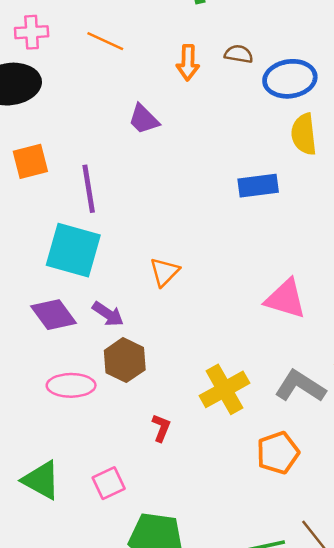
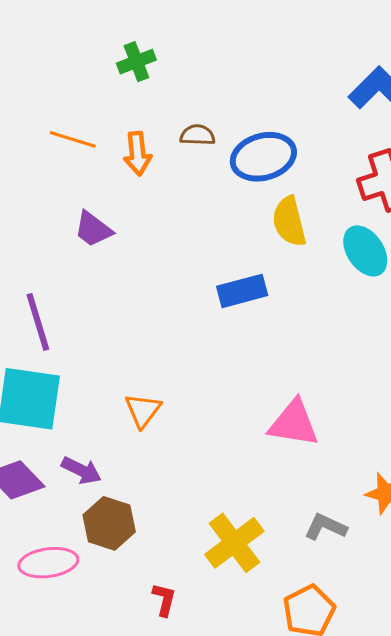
orange line: (105, 41) -> (73, 139), moved
gray L-shape: (300, 386) -> (325, 527), size x0.7

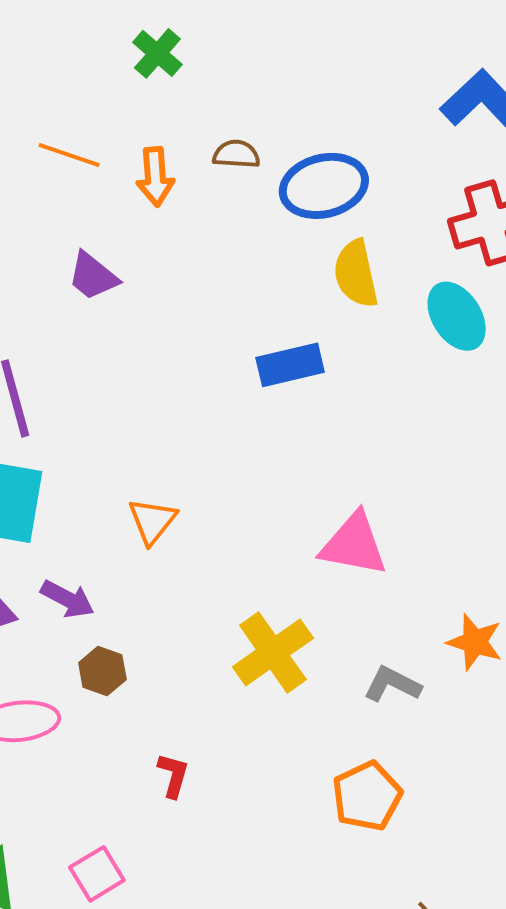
green cross: (136, 62) -> (157, 53), turned -30
brown hexagon: (109, 523) -> (102, 671), size x0.7
yellow cross: (234, 543) -> (273, 652), moved

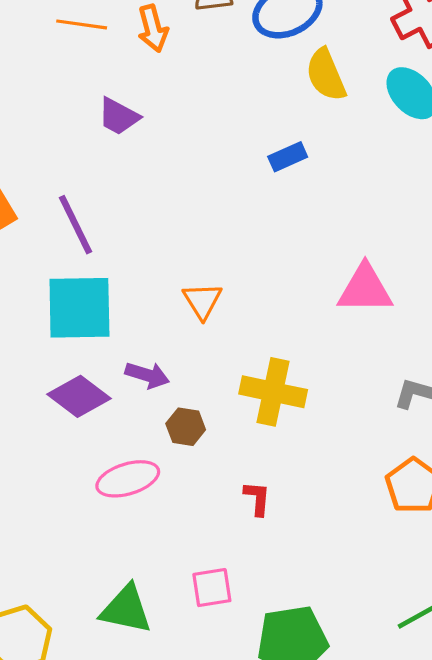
blue rectangle: (290, 365) -> (288, 157), size x0.7
yellow cross: (273, 652) -> (273, 392), moved, turned -32
pink square: (97, 874) -> (212, 588), turned 33

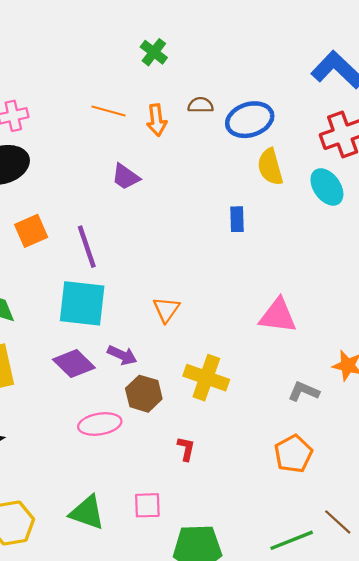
blue rectangle: (288, 157) -> (237, 219), turned -75
brown hexagon: (186, 427) -> (144, 394), size x1.4

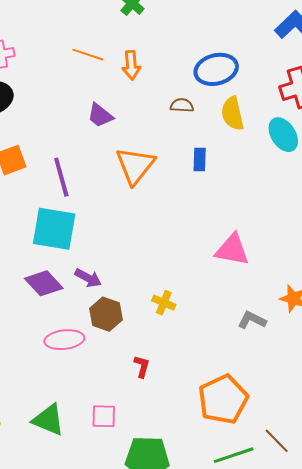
brown semicircle: (201, 105) -> (182, 105), moved
orange triangle: (166, 310) -> (135, 166), moved, size x1.6
yellow cross: (206, 378) -> (164, 303), size x0.6
orange pentagon: (293, 454) -> (223, 399), moved, size x1.4

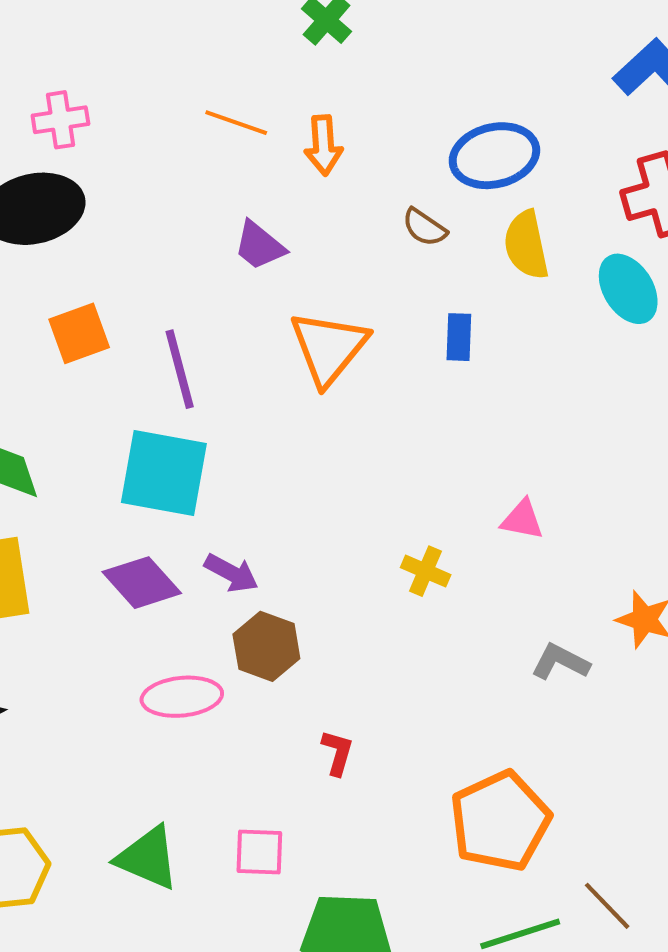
brown semicircle: (182, 105) -> (425, 227), turned -150
pink triangle: (232, 250) -> (522, 520), size x0.6
yellow cross: (164, 303) -> (426, 571), moved

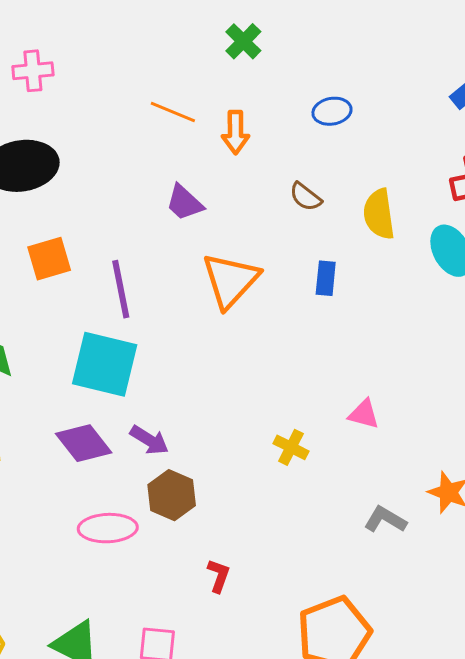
pink cross: (60, 120) -> (33, 71), moved
blue ellipse: (494, 156) -> (332, 111), moved, size x0.6

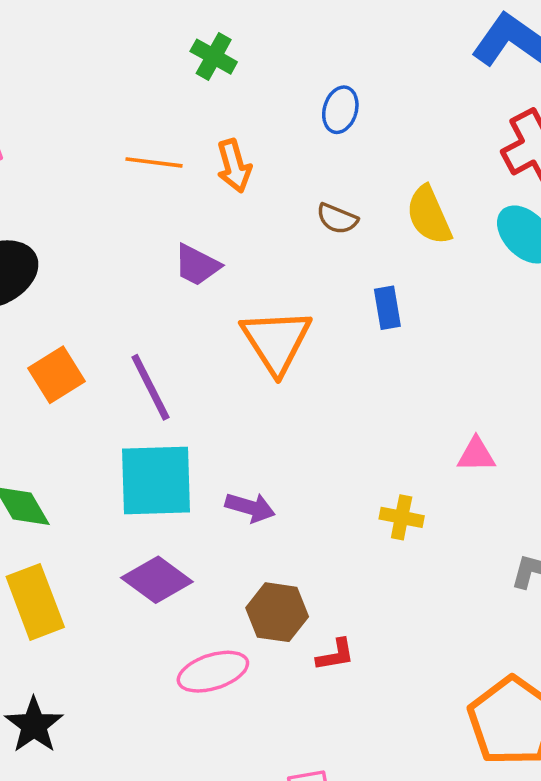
blue ellipse: (332, 111) -> (340, 110), turned -48
purple arrow: (149, 440) -> (250, 507), moved
red L-shape: (219, 576) -> (335, 655), moved, turned 76

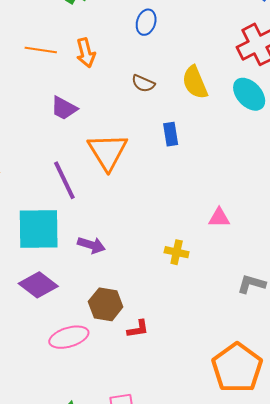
purple line: (150, 387) -> (64, 180), moved

